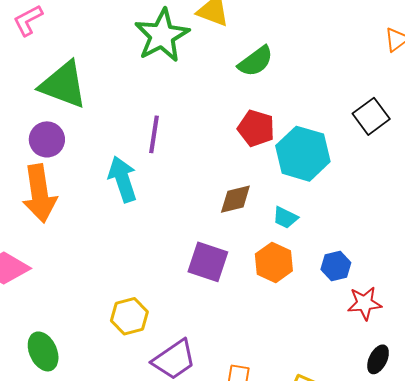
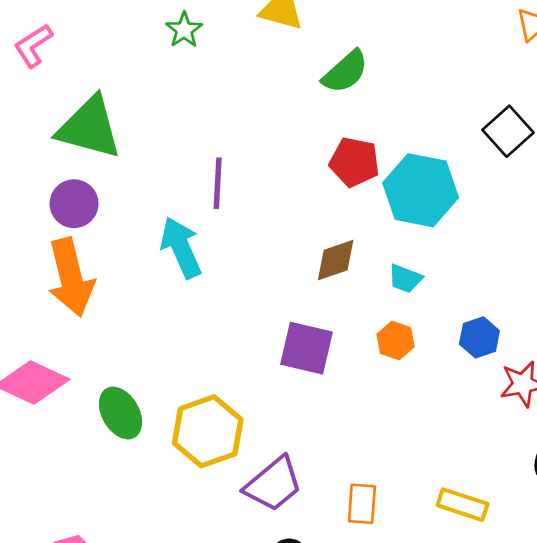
green star: (162, 35) -> (184, 30), moved, size x0.5
orange hexagon: (274, 262) -> (395, 341), size x0.7
yellow hexagon: (129, 316) -> (208, 431), size x1.4
green ellipse: (43, 351) -> (121, 413), moved

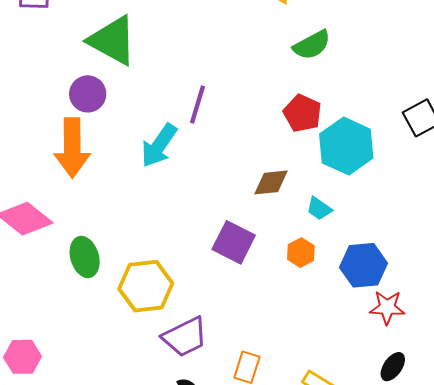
cyan arrow: (181, 248) -> (159, 145), turned -135
blue hexagon: (479, 337) -> (364, 265), size x1.5

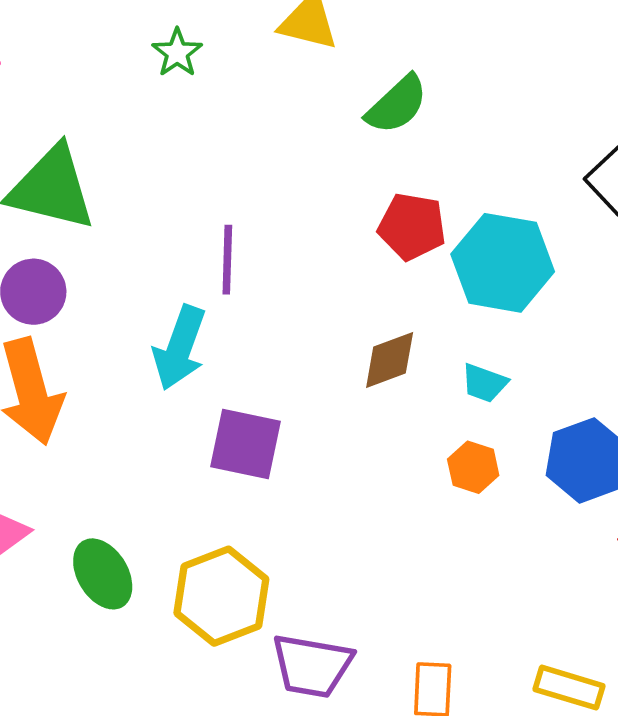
purple square: (234, 242) -> (245, 444), moved
purple trapezoid: (185, 337) -> (312, 666), turned 51

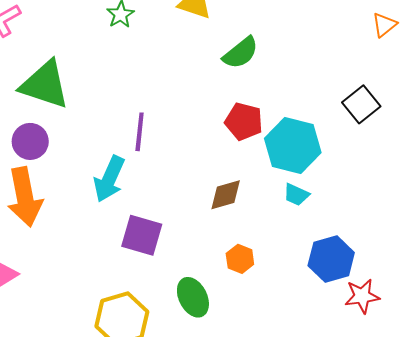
cyan trapezoid: (484, 383) -> (296, 195), moved
orange hexagon: (473, 467) -> (240, 259), moved
green ellipse: (103, 574) -> (193, 297), moved

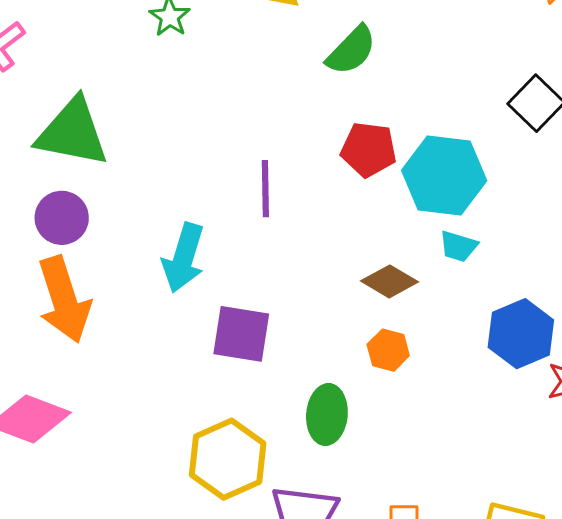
purple line: (140, 132) -> (265, 189), moved
brown diamond: (226, 195) -> (389, 281), moved, turned 54
green ellipse: (193, 297) -> (327, 415), turned 39

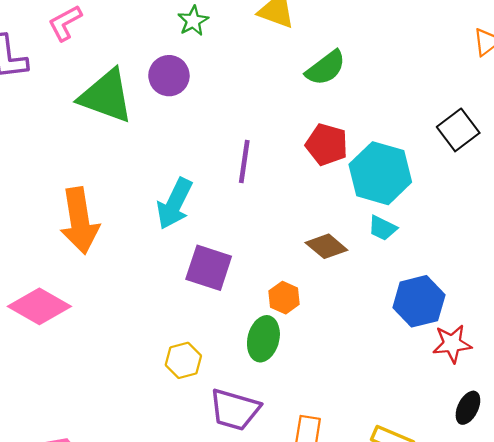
purple circle: (62, 218) -> (169, 76), moved
orange hexagon: (388, 350) -> (284, 298), moved
yellow hexagon: (228, 459) -> (183, 360), size x0.6

